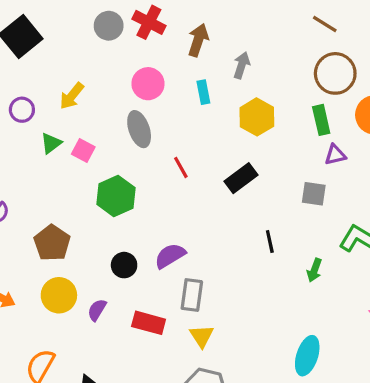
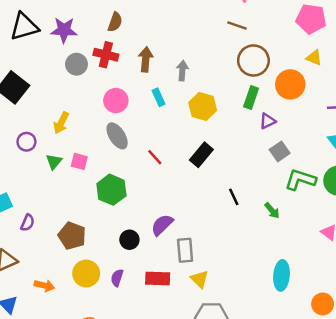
green rectangle: (321, 120) -> (251, 97), turned 45
gray square: (314, 194) -> (280, 151), moved, turned -30
green arrow: (314, 270) -> (272, 211), turned -48

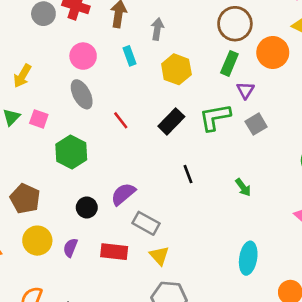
purple triangle: (268, 121) -> (245, 90), turned -36
green L-shape: (300, 180) -> (215, 117), moved, turned -32
black line: (234, 197) -> (188, 174), moved
gray rectangle: (185, 250) -> (146, 223), turned -60

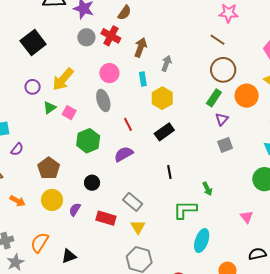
yellow hexagon: (176, 69) -> (162, 98), moved
yellow arrow: (22, 76) -> (63, 79), size x1.4
green L-shape: (215, 117) -> (185, 210), moved
purple semicircle: (123, 194) -> (124, 154), moved

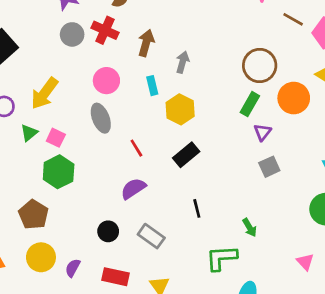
brown line: (218, 40) -> (293, 19), moved
green hexagon: (88, 141) -> (59, 172), moved
black circle: (92, 183) -> (108, 231), moved
gray rectangle: (133, 202) -> (151, 236), moved

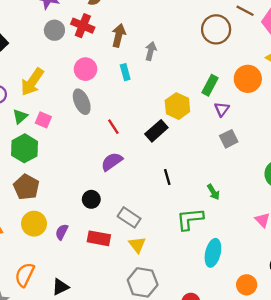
brown circle: (260, 65) -> (216, 29), moved
yellow hexagon: (180, 109) -> (177, 106), moved
green hexagon: (59, 172) -> (25, 148), moved
gray rectangle: (151, 236) -> (129, 217), moved

